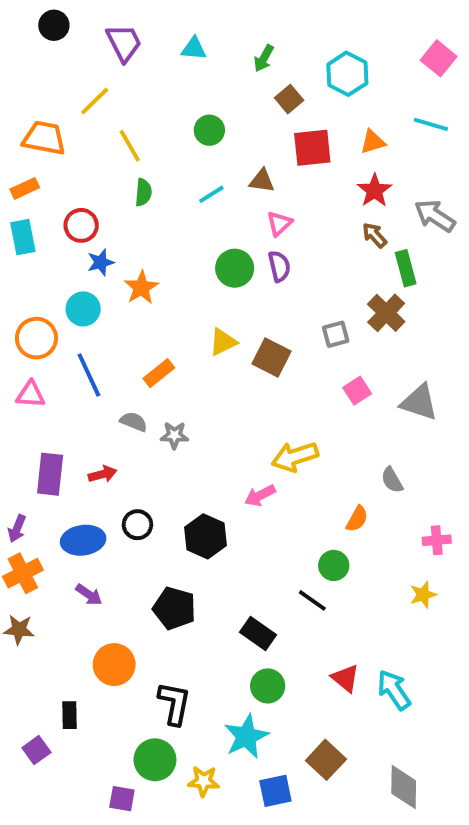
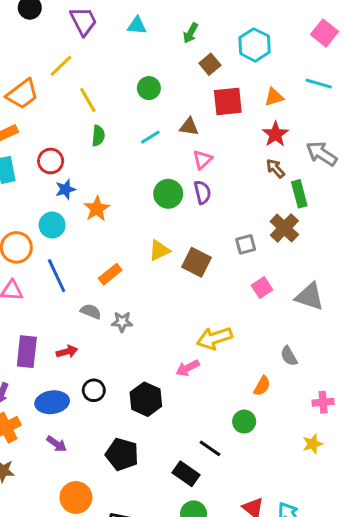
orange trapezoid: (44, 138) -> (22, 94), turned 132
black line: (312, 600) -> (210, 448), moved

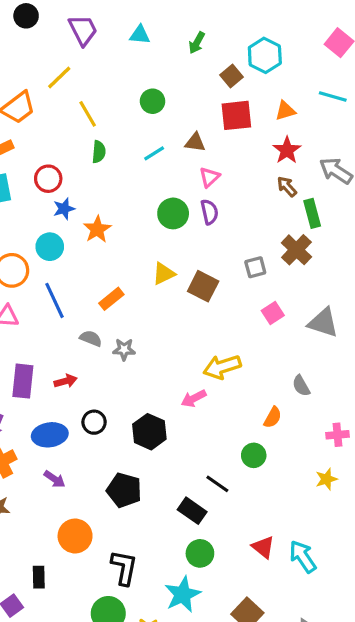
brown square: (210, 64) -> (232, 76), moved

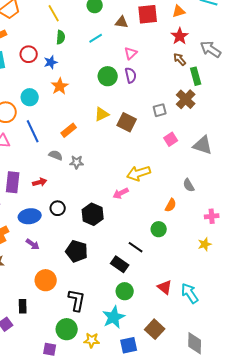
brown triangle: (195, 142) -> (122, 22), moved
blue star: (64, 209) -> (51, 62), moved

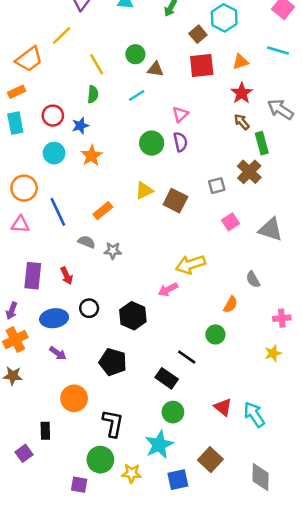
yellow line: (54, 13) -> (97, 64), moved
brown triangle: (122, 22) -> (155, 69), moved
cyan circle: (30, 97) -> (54, 153), moved
red arrow: (40, 182) -> (67, 276), turned 80

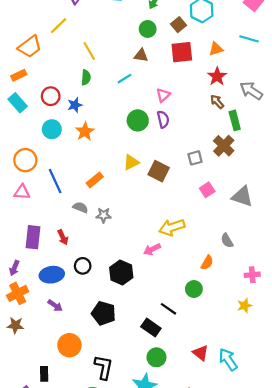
green circle: (135, 54) -> (148, 29), moved
cyan rectangle: (15, 123) -> (18, 103), turned -30

